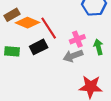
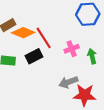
gray arrow: (73, 56) -> (68, 82), moved

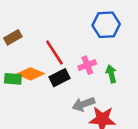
orange diamond: (23, 33) -> (31, 74), moved
black rectangle: (34, 56) -> (60, 78), moved

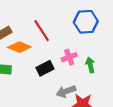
red line: (54, 52) -> (42, 31), moved
orange diamond: (31, 74) -> (19, 47), moved

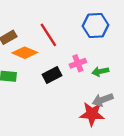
green arrow: (90, 65) -> (100, 71), turned -88
gray arrow: (66, 91) -> (103, 100), moved

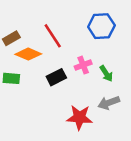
green arrow: (100, 71) -> (106, 74), turned -112
red star: (92, 114) -> (79, 117), moved

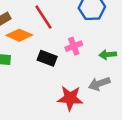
green arrow: (106, 74) -> (108, 55), moved, turned 119
black rectangle: (56, 77) -> (47, 58), turned 48

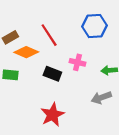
pink cross: (74, 46) -> (77, 62), turned 35
red star: (70, 98) -> (52, 115), moved, turned -30

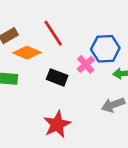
blue hexagon: (94, 26) -> (105, 49), moved
pink cross: (77, 62) -> (86, 64), turned 35

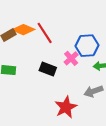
orange diamond: (27, 53) -> (23, 30), moved
red star: (57, 124) -> (66, 107), moved

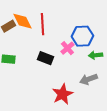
orange diamond: (23, 30) -> (22, 21), turned 40
red line: (45, 33) -> (42, 24), turned 30

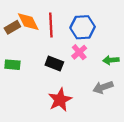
blue hexagon: (82, 36) -> (83, 27), moved
red star: (62, 94) -> (60, 100), moved

